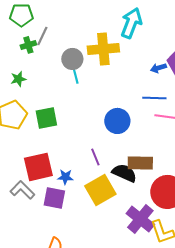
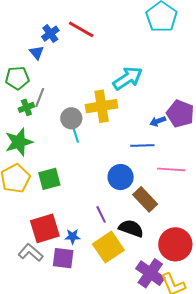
cyan arrow: (131, 23) -> (128, 78), turned 40
green star: (18, 79) -> (19, 142), size x1.8
blue line: (154, 98) -> (142, 145), moved
brown rectangle: (140, 163) -> (145, 199), moved, turned 50

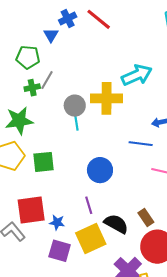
blue circle: (121, 177) -> (100, 170), moved
brown rectangle: (145, 199) -> (146, 217), moved, size x0.7
purple square: (63, 258) -> (60, 251), moved

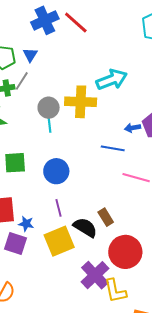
blue cross: (68, 19) -> (45, 20), size x1.5
blue triangle: (51, 35) -> (30, 55), moved
blue circle: (100, 170) -> (56, 171), moved
brown rectangle: (146, 217) -> (106, 217), moved
purple square: (60, 251) -> (15, 243), moved

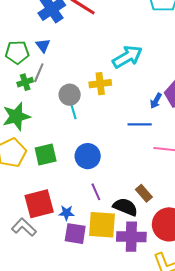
yellow cross: (81, 102) -> (100, 84), size x0.7
blue arrow: (133, 128) -> (156, 101), turned -42
yellow square: (59, 241) -> (102, 225), turned 36
purple square: (15, 243) -> (75, 234), moved
purple cross: (95, 275) -> (131, 237), moved, turned -36

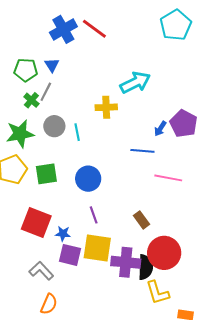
green cross: (25, 82) -> (31, 100), turned -35
gray circle: (70, 95) -> (54, 126), moved
red square: (39, 204) -> (36, 222), turned 32
black semicircle: (125, 207) -> (146, 267), moved, turned 65
gray L-shape: (24, 227) -> (41, 271), moved

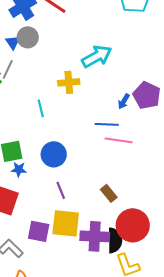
gray circle: (54, 126) -> (28, 37), moved
pink line: (168, 178) -> (119, 140), moved
blue star: (63, 234) -> (19, 169), moved

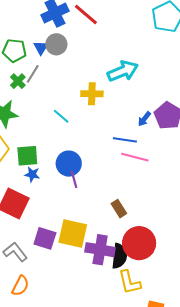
cyan line: (41, 108) -> (61, 116), turned -42
purple line: (61, 190) -> (74, 179), moved

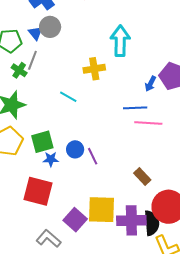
cyan arrow: (123, 71) -> (120, 41), turned -56
blue circle: (69, 164) -> (75, 149), moved, size x0.7
purple square: (45, 238) -> (75, 220), turned 35

